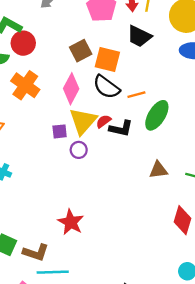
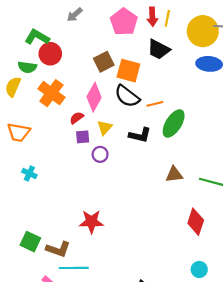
yellow triangle: (83, 121) -> (105, 128), size x0.6
red semicircle: (104, 121) -> (77, 118), moved
red star: (71, 222) -> (91, 222), turned -30

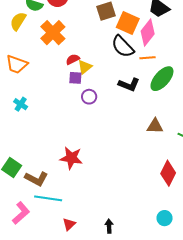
pink diamond: (94, 97) -> (148, 33), moved
yellow triangle: (105, 128) -> (85, 67), moved

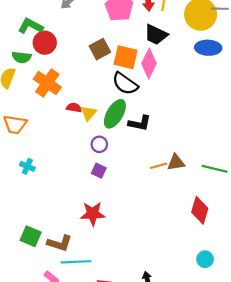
orange line: (147, 58) -> (159, 166), moved
red semicircle: (73, 59) -> (74, 108), turned 48
purple square: (75, 78) -> (99, 171), moved, turned 32
green ellipse: (162, 79) -> (115, 114), moved

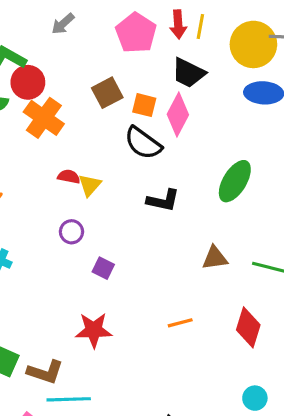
orange square: (126, 57) -> (144, 105), size x0.7
orange cross: (47, 83) -> (44, 118), moved
green ellipse: (115, 114) -> (235, 181), moved
purple circle: (99, 144) -> (71, 232), moved
orange line: (159, 166) -> (180, 323), moved

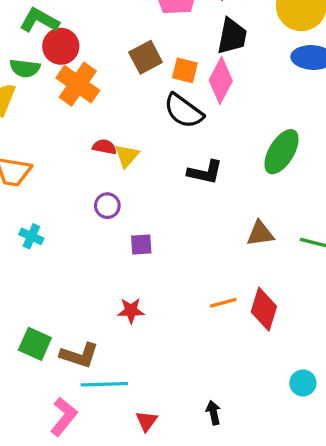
black trapezoid: (188, 73) -> (232, 36), turned -105
purple square: (103, 268) -> (141, 244), turned -30
red diamond: (248, 327) -> (264, 309), moved
red star: (94, 330) -> (131, 311), size x0.7

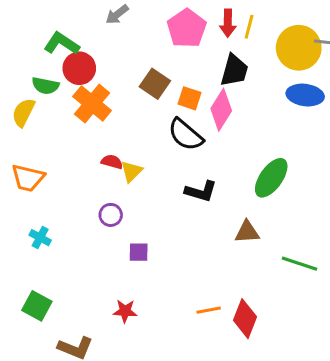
brown square: (146, 57) -> (155, 84), turned -32
brown triangle: (260, 234) -> (247, 232), moved
green square: (35, 344) -> (37, 306), moved

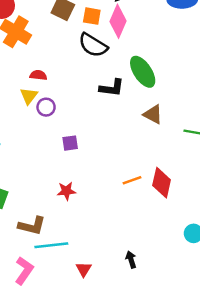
yellow triangle: (131, 171) -> (29, 96), moved
green ellipse: (271, 178) -> (143, 72), moved, turned -60
purple circle: (111, 215) -> (46, 107), moved
brown triangle: (247, 232) -> (153, 114), turned 40

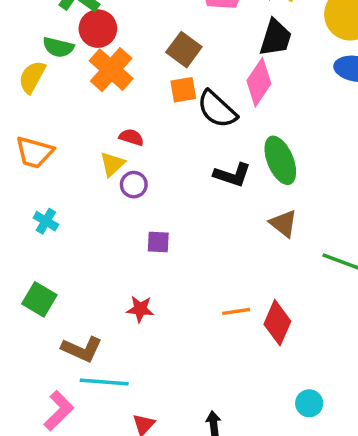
orange square: (92, 16) -> (183, 90), moved, turned -30

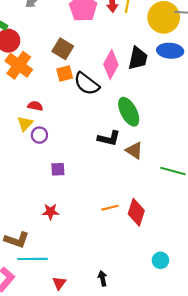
black trapezoid: (276, 38) -> (138, 58), moved
black L-shape: (232, 175) -> (109, 138), moved

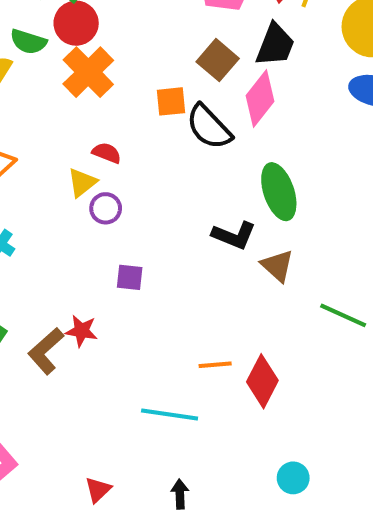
brown square: (63, 49) -> (218, 60), moved
black trapezoid: (138, 58) -> (275, 45), moved
red star: (51, 212) -> (81, 331), moved
brown L-shape: (17, 240) -> (46, 351), moved, turned 110
cyan line: (32, 259) -> (170, 414), moved

